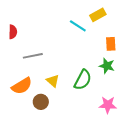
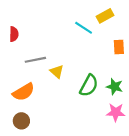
green star: (107, 66) -> (115, 87), moved
yellow triangle: (53, 81) -> (57, 72), moved
brown circle: (41, 102) -> (21, 121), moved

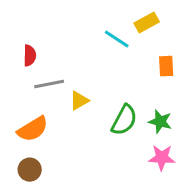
red semicircle: (14, 34) -> (30, 56), moved
yellow triangle: (57, 72) -> (79, 101), turned 48

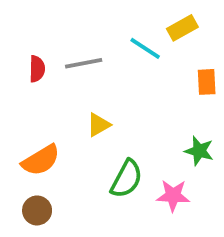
gray line: (49, 84) -> (84, 63), moved
green semicircle: (124, 120) -> (126, 179), moved
pink star: (162, 158) -> (173, 196), moved

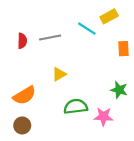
green semicircle: (126, 179) -> (76, 107), turned -125

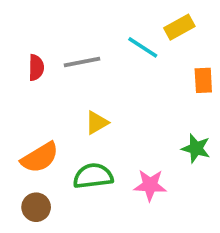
green semicircle: (76, 107) -> (93, 176), moved
pink star: (103, 117) -> (150, 185), moved

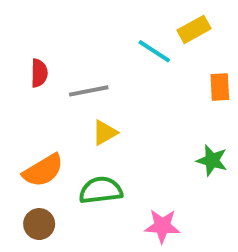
gray line: (82, 62) -> (89, 91), moved
pink star: (150, 185) -> (162, 226), moved

